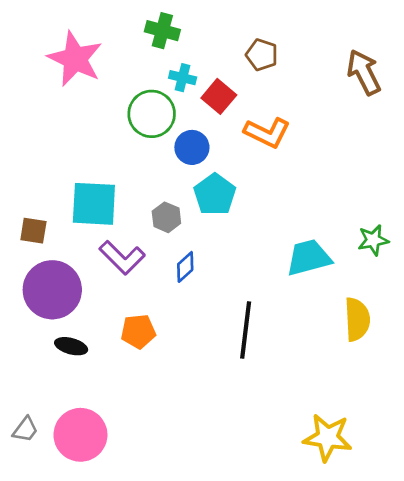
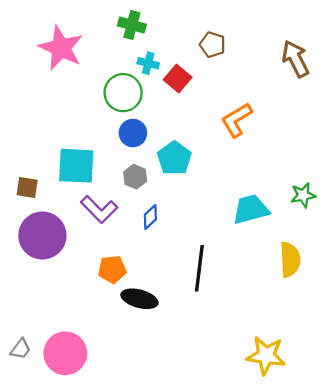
orange L-shape: (267, 133) -> (237, 120), moved, turned 123
blue circle: (192, 147) -> (133, 133), moved
black ellipse: (71, 346) -> (139, 299), moved, size x1.4

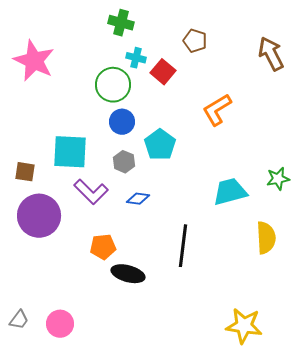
pink star: (61, 48) -> (34, 61), moved
blue diamond: (150, 217) -> (138, 199), turned 50
pink circle: (65, 353) -> (60, 324), size x0.7

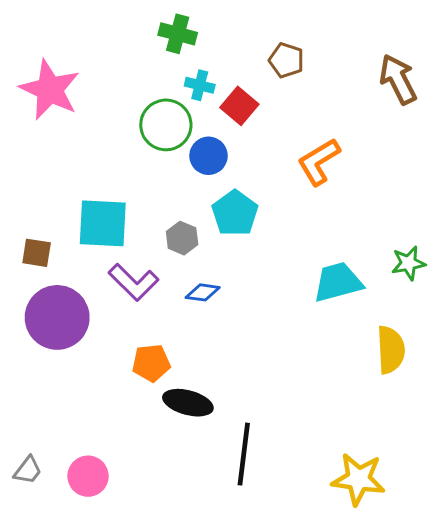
blue circle: (122, 122) -> (209, 156), moved
black line: (183, 246) -> (244, 454), moved

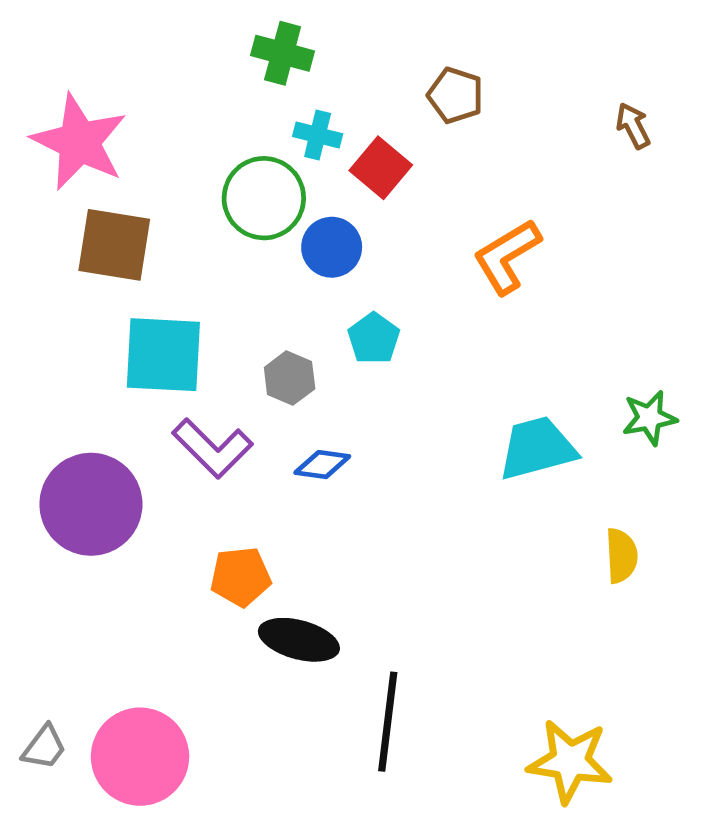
brown arrow: (398, 79) -> (633, 126), size x0.6
cyan pentagon: (235, 213) -> (374, 338), size x0.7
brown square: (37, 253) -> (114, 245), moved, size x1.6
yellow semicircle: (391, 350) -> (621, 556), size x0.7
pink circle: (88, 476) -> (140, 757), size x1.5

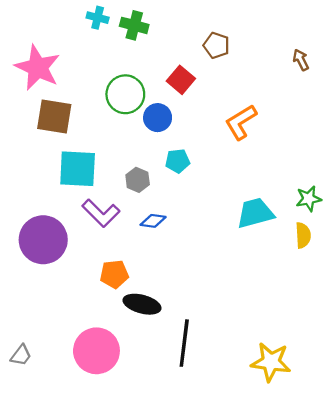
cyan cross: (318, 135) -> (98, 18), moved
cyan pentagon: (374, 338) -> (178, 161), turned 30
yellow semicircle: (621, 556) -> (303, 235), moved
pink circle: (140, 757) -> (96, 351), moved

